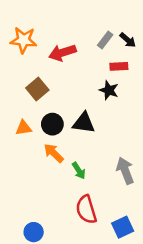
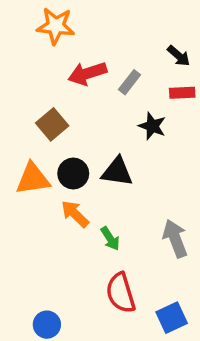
orange star: (24, 40) -> (56, 26), moved
gray rectangle: (105, 40) -> (129, 82), moved
red rectangle: (119, 66) -> (182, 93), moved
orange triangle: (24, 128) -> (33, 179), size x1.5

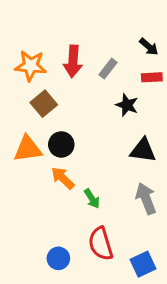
orange star: (56, 26) -> (31, 66), moved
red arrow: (87, 73) -> (73, 61), turned -68
black triangle: (117, 172) -> (143, 150), moved
blue circle: (47, 325) -> (58, 258), moved

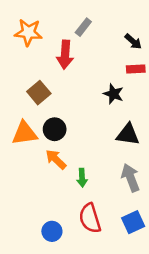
orange star: (31, 66) -> (28, 32), moved
gray rectangle: (108, 69) -> (83, 27), moved
green arrow: (92, 198) -> (82, 178), turned 30
blue square: (143, 264) -> (133, 222), moved

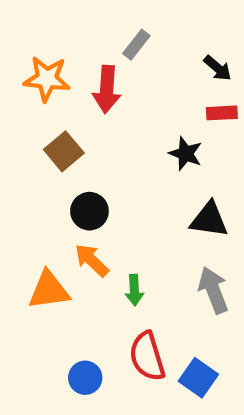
orange star: (28, 32) -> (47, 79), moved
orange triangle: (24, 133) -> (49, 290), moved
blue square: (133, 222) -> (198, 378), moved, turned -30

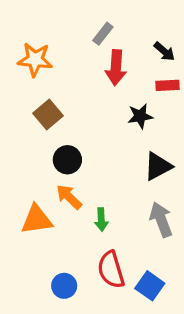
red arrow: (107, 89) -> (116, 68), moved
black star: (186, 153) -> (140, 116), turned -30
black triangle: (209, 220) -> (158, 166), turned -36

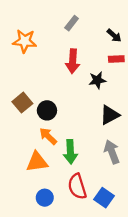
red arrow: (116, 68) -> (73, 61), moved
brown square: (48, 115) -> (22, 103), moved
orange triangle: (37, 220) -> (37, 162), moved
green arrow: (101, 220) -> (70, 152), size x1.5

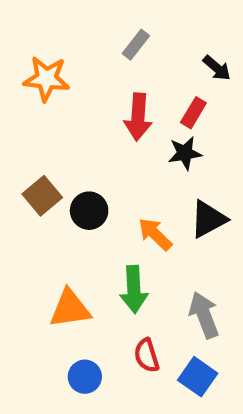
red rectangle: (116, 59) -> (193, 113), moved, turned -56
orange arrow: (48, 136) -> (155, 234), moved
gray arrow: (112, 152) -> (204, 315), moved
red semicircle: (77, 186) -> (147, 355), size x0.7

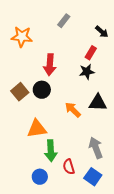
red arrow: (138, 117) -> (50, 65), moved
black circle: (89, 211) -> (42, 90), moved
black triangle: (208, 219) -> (98, 103), turned 30
green arrow: (134, 289) -> (51, 151), moved
orange triangle: (70, 309) -> (37, 129), moved

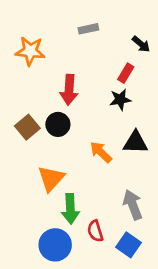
gray rectangle: (64, 21) -> (88, 29), turned 40
orange triangle: (37, 129) -> (51, 178), turned -40
blue circle: (40, 177) -> (55, 245), size x1.5

